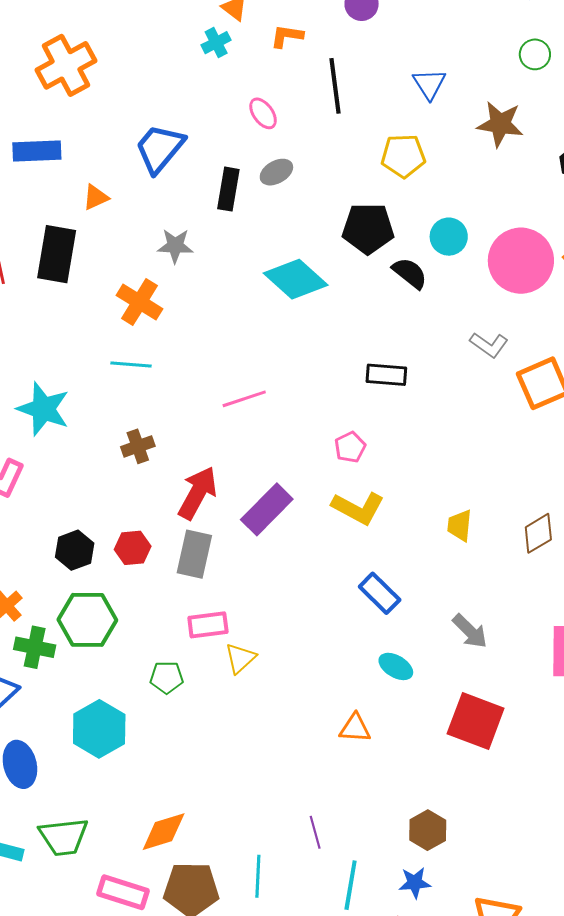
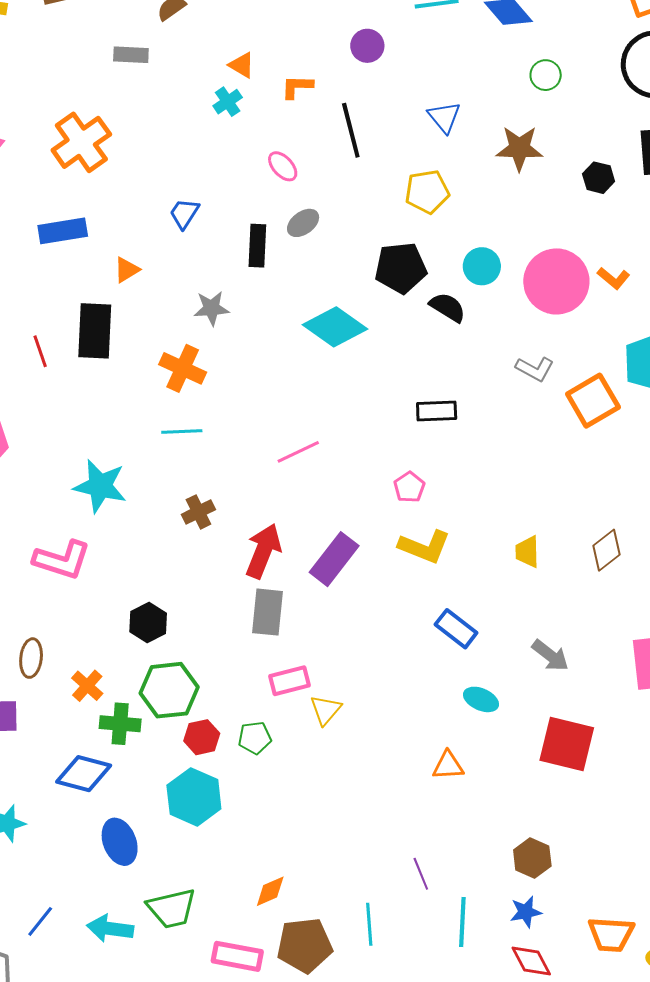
blue trapezoid: (160, 148) -> (184, 213), size x0.6
red hexagon: (133, 548) -> (202, 737), moved
orange diamond: (164, 832) -> (270, 891), size x0.7

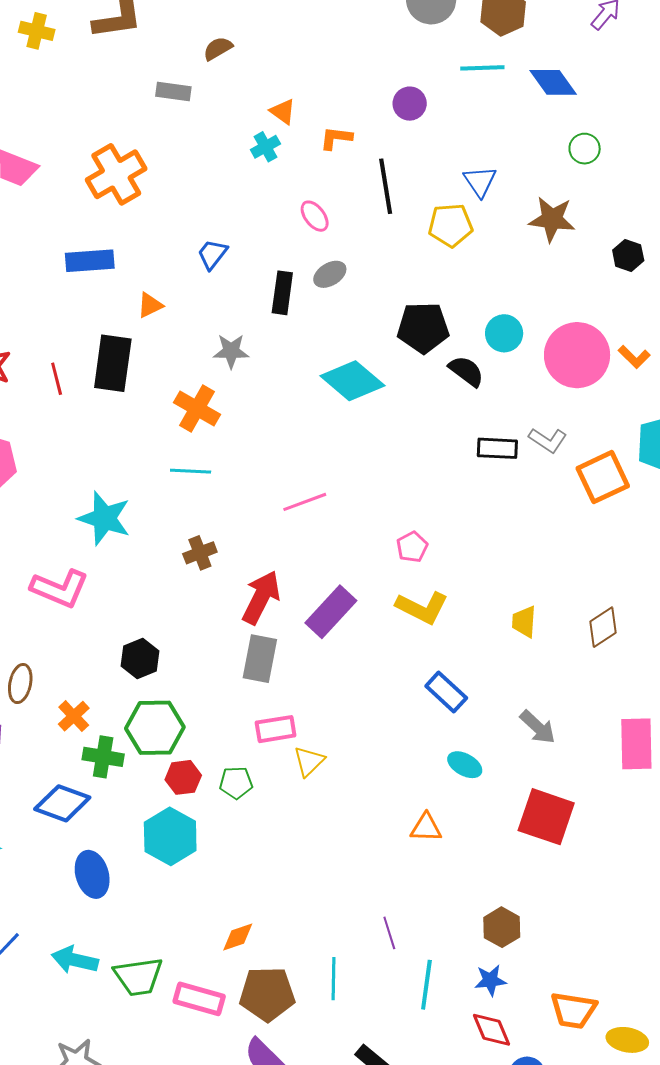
yellow pentagon: (427, 192) -> (451, 225), moved
black rectangle: (437, 411) -> (497, 448), moved
green trapezoid: (172, 908) -> (138, 977), moved

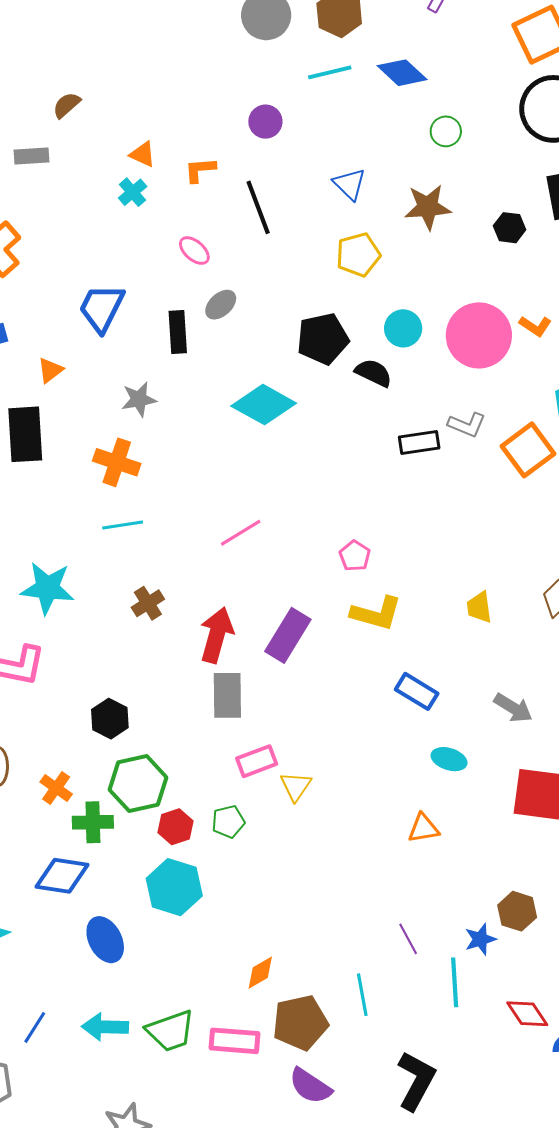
yellow pentagon: (451, 225) -> (358, 255), moved
blue trapezoid: (212, 254) -> (102, 308), size x1.6
blue star: (490, 980) -> (480, 939), moved

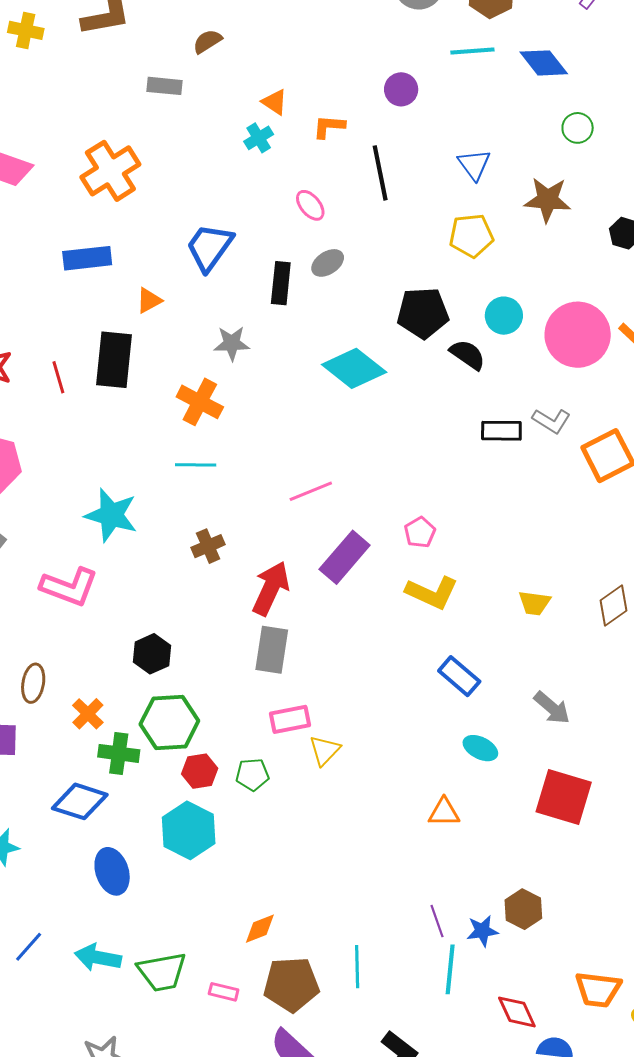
yellow trapezoid: (479, 607) -> (534, 603), turned -84
purple rectangle: (288, 635) -> (345, 557), moved
purple line: (408, 939) -> (437, 921), moved
pink rectangle: (234, 1041) -> (224, 992), size x0.6

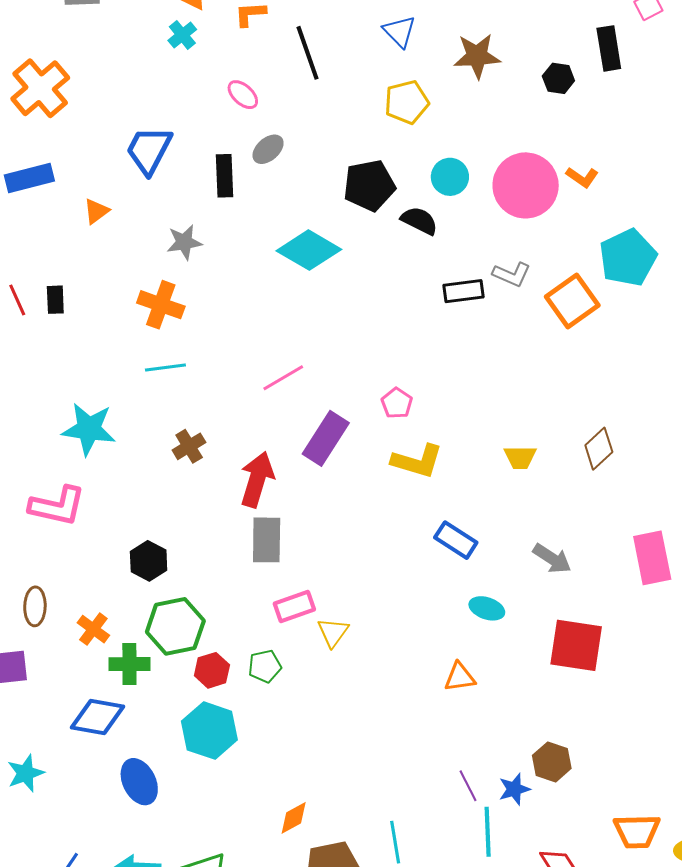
black rectangle: (114, 360) -> (55, 300), moved, size x0.5

